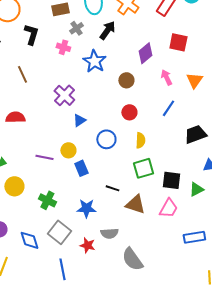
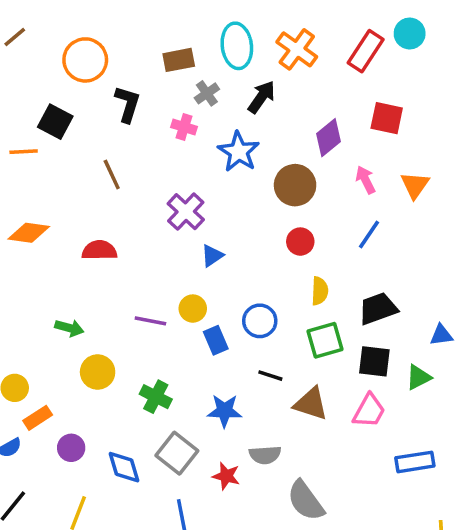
brown circle: (126, 80) -> (295, 185), size x1.5
black trapezoid: (195, 134) -> (378, 309), moved
blue circle: (106, 139) -> (260, 321), moved

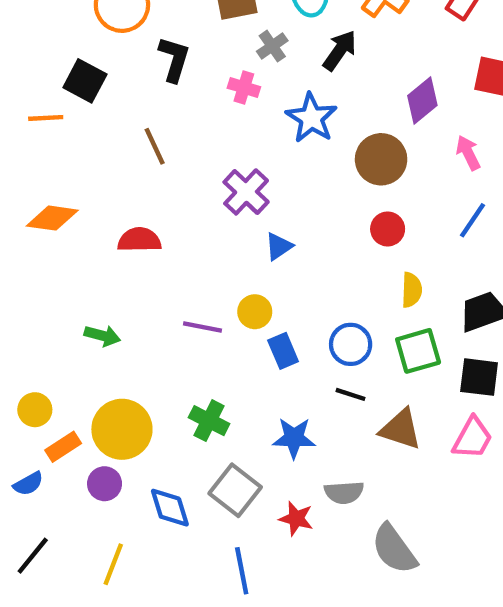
blue circle: (260, 321) -> (351, 344), moved
yellow circle: (98, 372) -> (122, 429), moved, size x1.4

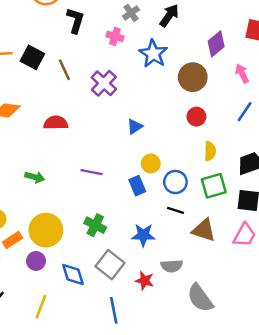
black square: (85, 81) -> (32, 57), moved
purple cross: (246, 192) -> (104, 83), moved
yellow circle: (255, 312) -> (151, 163), moved

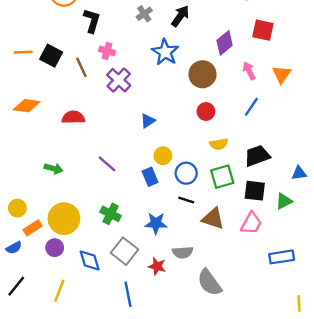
pink cross: (115, 36) -> (107, 51), moved
yellow semicircle: (210, 151) -> (219, 144), turned 78
purple line: (92, 172) -> (107, 164), turned 30

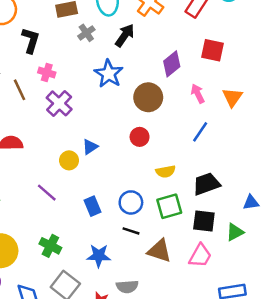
red circle: (206, 112) -> (140, 137), moved
yellow circle: (163, 156) -> (69, 160), moved

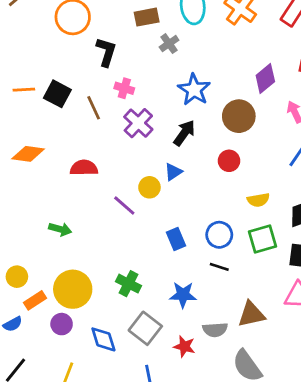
black arrow: (125, 35) -> (184, 133), moved
purple line: (47, 193) -> (124, 205), moved
brown triangle: (159, 251) -> (251, 314), moved, turned -30

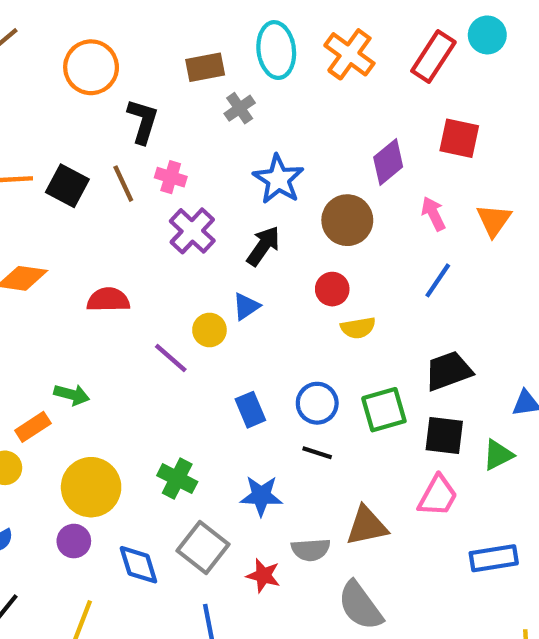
brown line: (94, 108) -> (123, 184), moved
yellow semicircle: (258, 200) -> (358, 328), moved
orange rectangle: (35, 300) -> (33, 427), moved

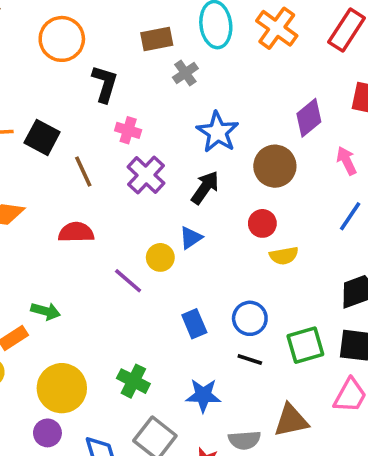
brown line: (123, 184) -> (83, 171), moved
green square: (384, 410) -> (305, 345), moved

